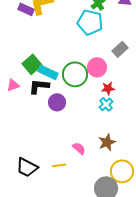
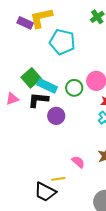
cyan pentagon: (90, 22) -> (62, 42), moved
green circle: (75, 74) -> (74, 88), size x0.7
black trapezoid: (27, 167) -> (45, 192), moved

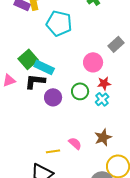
green circle: (74, 88) -> (80, 91), moved
yellow line: (58, 179) -> (53, 151), moved

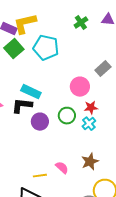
green square: (28, 59) -> (14, 49), moved

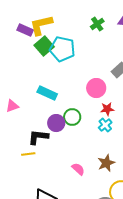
green square: (14, 49) -> (44, 46), moved
black L-shape: (22, 106) -> (38, 137), moved
green circle: (67, 116) -> (72, 117), moved
yellow line: (40, 176) -> (28, 154), moved

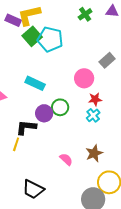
yellow line: (28, 154) -> (16, 144), turned -64

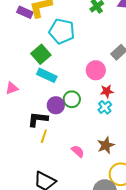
green square: (32, 36) -> (41, 54), moved
yellow line: (16, 144) -> (44, 136), moved

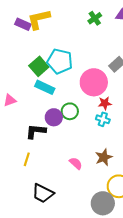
cyan pentagon: (62, 31) -> (60, 61), moved
pink circle: (96, 70) -> (94, 82), size x1.4
cyan cross: (105, 107) -> (103, 119), turned -32
yellow line: (44, 136) -> (27, 159), moved

